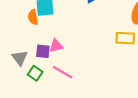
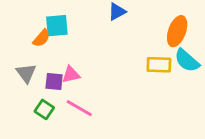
orange semicircle: (33, 17) -> (41, 38), turned -128
gray triangle: (20, 58) -> (26, 73), moved

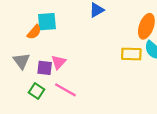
pink triangle: (71, 75) -> (58, 62), turned -35

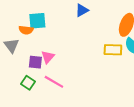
orange semicircle: (34, 32) -> (26, 30), turned 56
gray triangle: (21, 61) -> (12, 46), moved

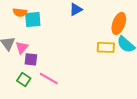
orange semicircle: (26, 30) -> (20, 12), moved
pink triangle: (48, 57) -> (22, 47), moved

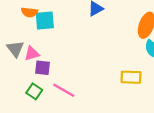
pink triangle: (22, 47) -> (32, 54), turned 32
yellow rectangle: (106, 47) -> (131, 77), moved

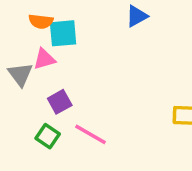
pink triangle: (32, 54) -> (44, 59), moved
purple square: (42, 68) -> (60, 102), turned -35

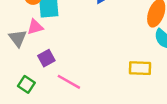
green square: (48, 136) -> (26, 84), moved

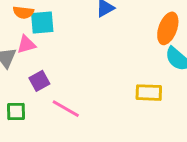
green square: (26, 84) -> (16, 112), turned -35

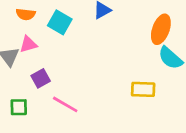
cyan square: (42, 23) -> (60, 22), moved, turned 35

